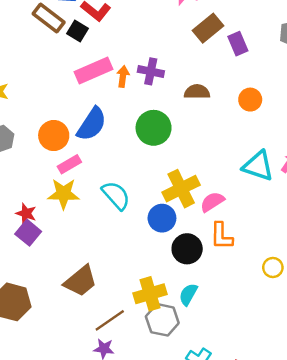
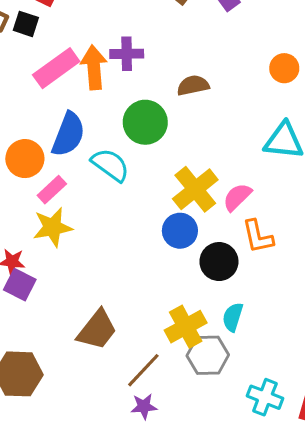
orange arrow: (123, 76) -> (94, 67), size x1.6
brown semicircle: (197, 92) -> (193, 85), moved
orange circle: (250, 100) -> (284, 68), moved
cyan semicircle: (116, 195) -> (110, 165), moved

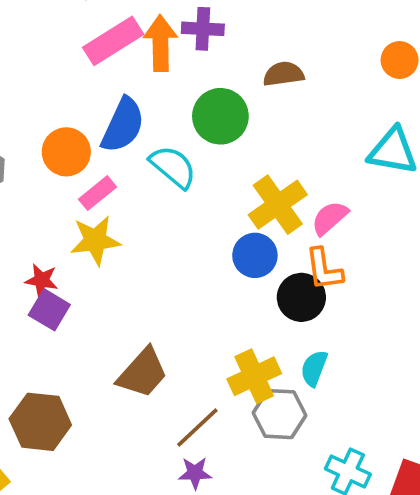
orange L-shape: (258, 237) -> (324, 269), moved

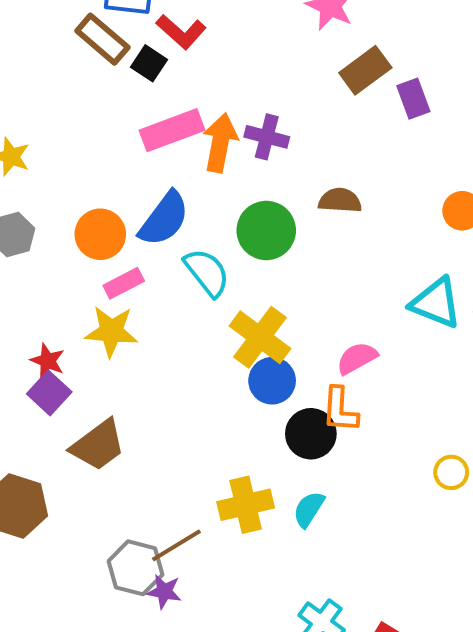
yellow cross: (278, 205) -> (260, 337), moved, turned -30
brown trapezoid: (143, 373) -> (98, 445), moved
gray hexagon: (280, 414) -> (136, 568), moved

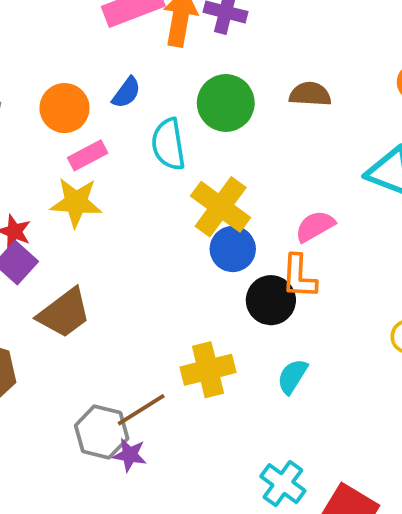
brown semicircle: (340, 200) -> (310, 94), moved
blue semicircle: (164, 219) -> (126, 93), size x0.6
cyan semicircle: (207, 272) -> (168, 144), turned -150
cyan semicircle: (309, 509) -> (292, 376), moved

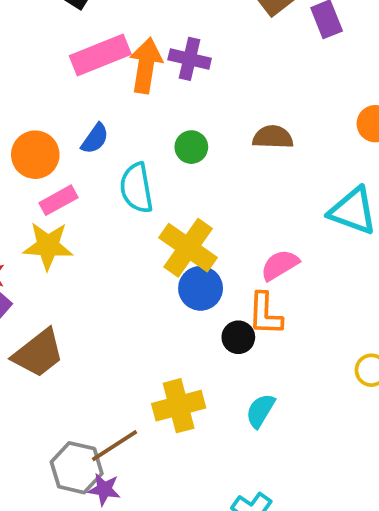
green circle: (226, 103) -> (191, 147), size x0.6
black circle: (271, 300) -> (238, 337), size x0.7

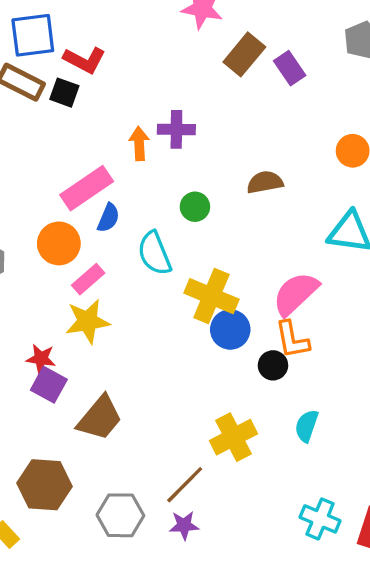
pink rectangle: (100, 55) -> (87, 188), moved
orange arrow: (146, 65) -> (139, 144), size x0.7
pink semicircle: (280, 265) -> (296, 294), size x1.4
gray hexagon: (77, 468) -> (120, 515), moved

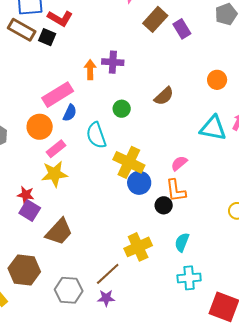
brown semicircle: (265, 182) -> (164, 96), turned 145
pink semicircle: (296, 294) -> (179, 163), size x0.6
cyan cross: (320, 519) -> (189, 278), moved, turned -30

